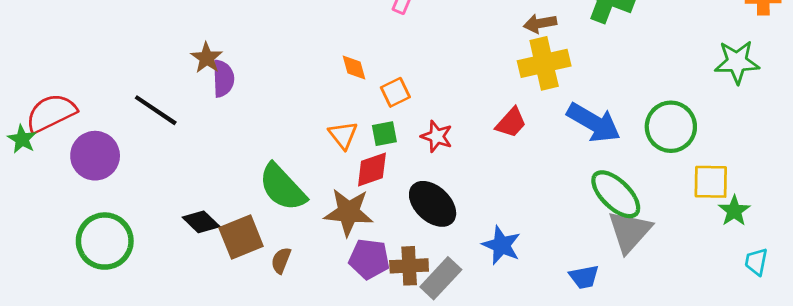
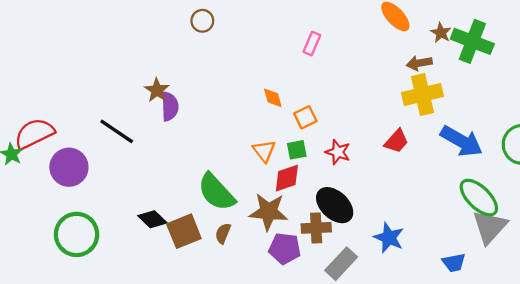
brown semicircle: (281, 260) -> (223, 233), moved
brown cross: (409, 266) -> (316, 228), moved

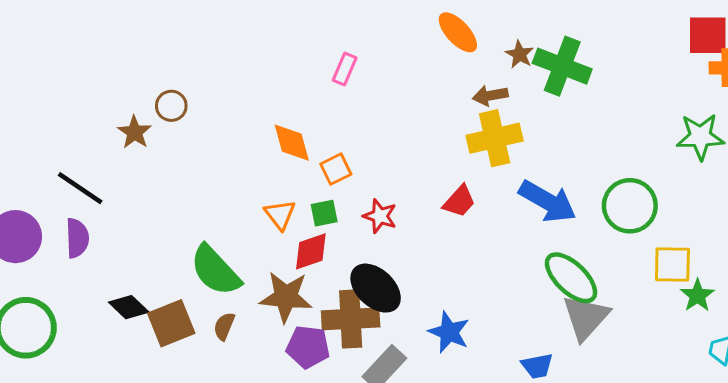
brown circle: (202, 21) -> (171, 106), moved
orange diamond: (273, 98) -> (292, 143), size x1.4
purple semicircle: (170, 106) -> (77, 238), moved
brown cross: (316, 228) -> (351, 319), size x1.4

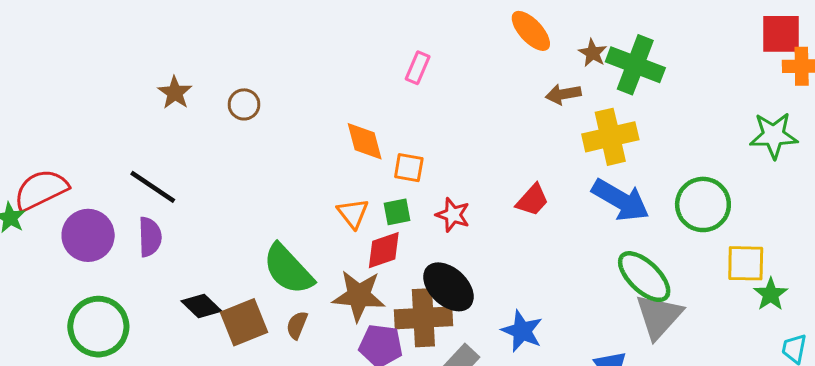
brown star: (135, 132) -> (175, 93), moved
yellow cross: (495, 138) -> (610, 137), moved
orange square: (336, 169) -> (409, 168), turned 36

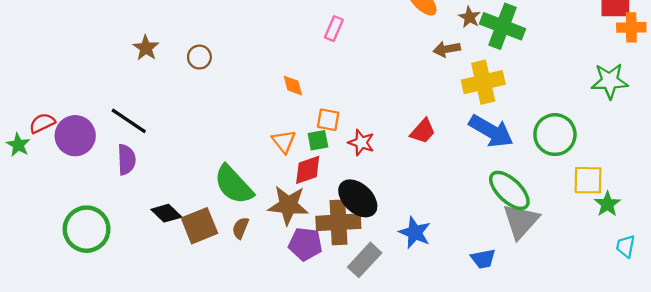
orange diamond: (365, 141) -> (293, 86), size x0.7
orange square: (409, 168) -> (328, 120), moved
red semicircle: (41, 190) -> (42, 123), size x0.6
purple circle: (88, 235) -> (75, 136), moved

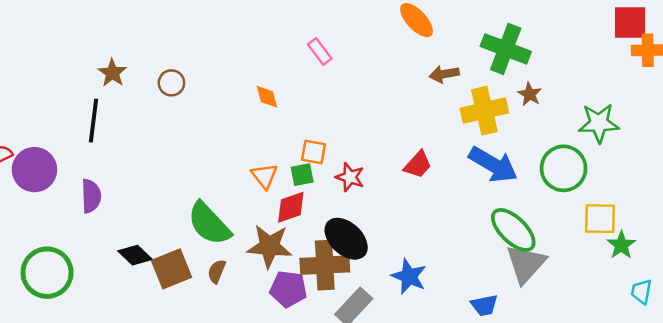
brown star: (469, 17) -> (530, 94), moved
pink rectangle: (334, 29) -> (320, 51), turned -60
green star: (610, 81) -> (599, 123), moved
orange diamond: (293, 86) -> (267, 97), moved
black line: (129, 121) -> (94, 121), moved, turned 63

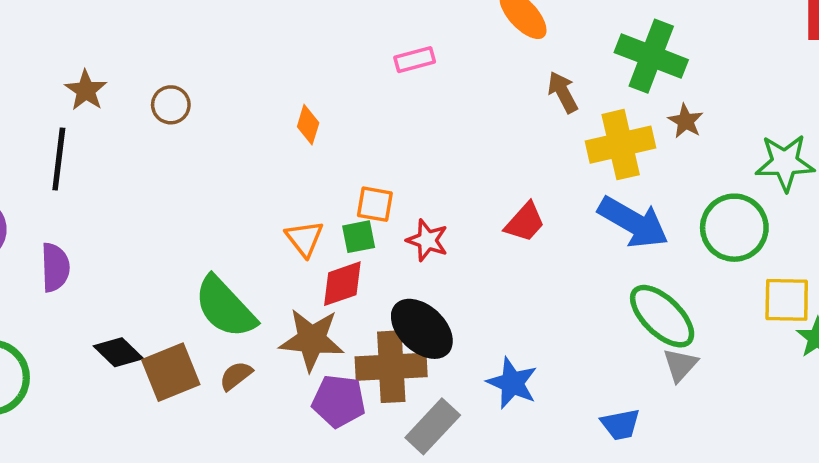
pink rectangle: (320, 51) -> (415, 60), moved, turned -68
brown arrow: (444, 74) -> (563, 92), turned 72
orange diamond: (267, 97) -> (308, 125), turned 32
gray triangle: (526, 264) -> (680, 365), size x0.6
brown semicircle: (217, 271) -> (236, 376), turned 30

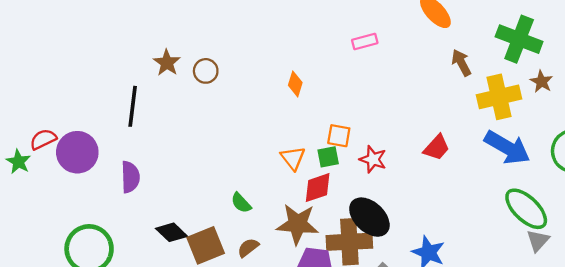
brown star: (86, 90) -> (167, 63), moved
green semicircle: (225, 307) -> (241, 203), size x0.5

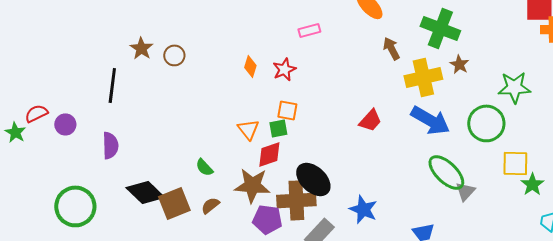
purple circle: (77, 152) -> (65, 124), size x0.6
red star: (373, 159) -> (284, 69), moved, turned 30
black diamond: (172, 232) -> (145, 192), size x1.4
gray triangle: (538, 241) -> (465, 191), moved

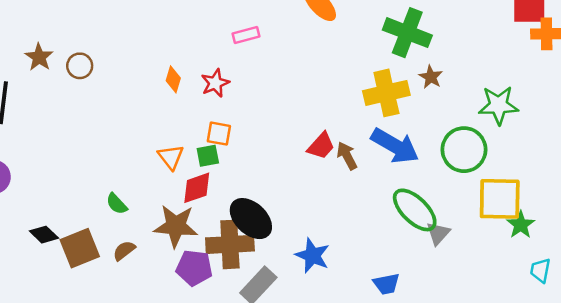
brown arrow: (391, 48) -> (347, 156), moved
yellow square: (515, 163) -> (500, 199), size x1.4
black diamond: (145, 192) -> (44, 235), size x0.6

